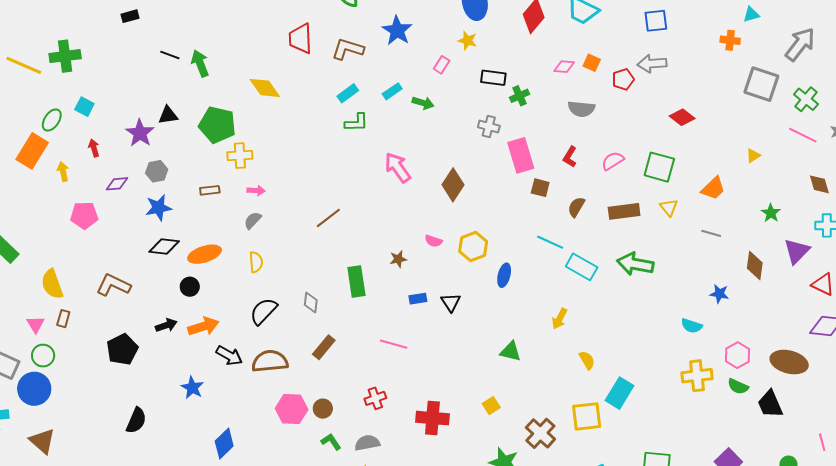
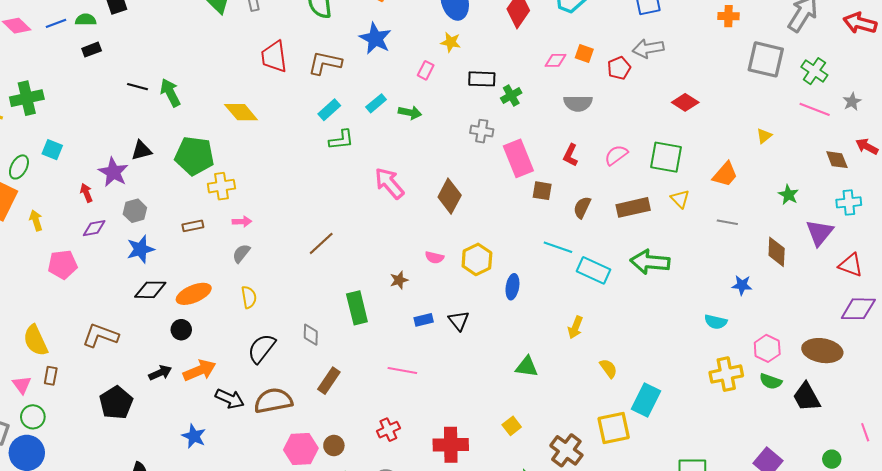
red arrow: (94, 148) -> (86, 193), moved

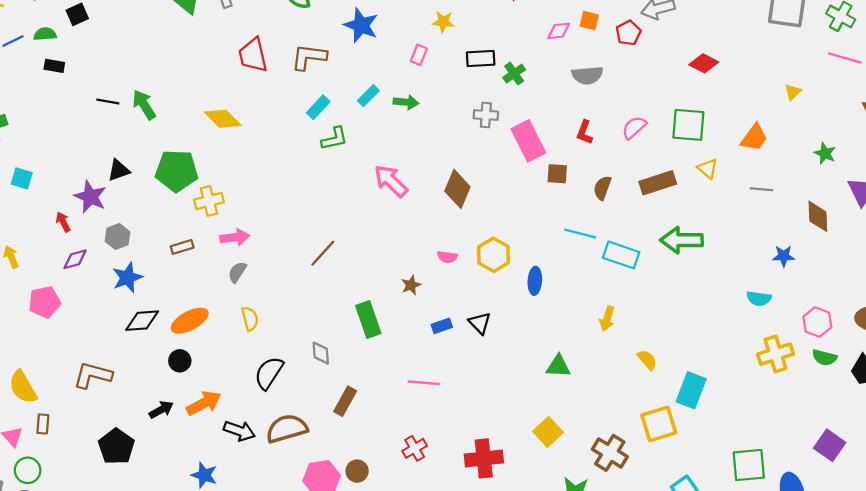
black rectangle: (92, 50) -> (54, 66), turned 36
pink arrow: (242, 222) -> (235, 237), size x1.4
yellow square: (512, 426) -> (548, 432), size x1.4

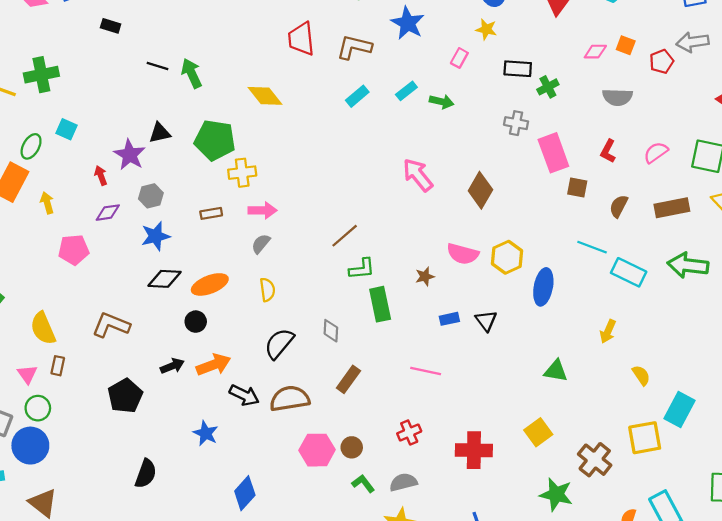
green L-shape: (334, 139) -> (362, 269), moved
pink semicircle: (447, 257) -> (463, 254), size x1.6
blue ellipse: (535, 281) -> (543, 287), size x1.4

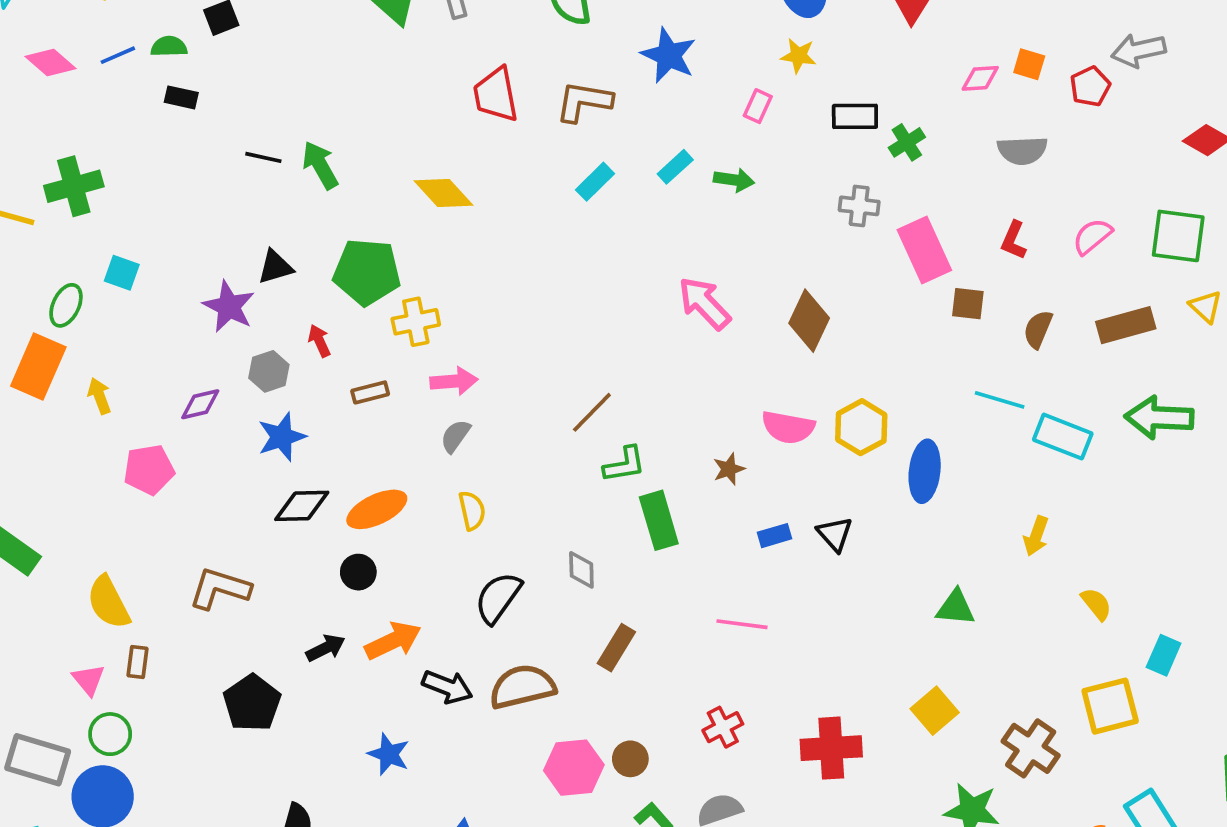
red arrow: (101, 176) -> (319, 341), moved
cyan rectangle: (680, 409) -> (1164, 655), size x0.7

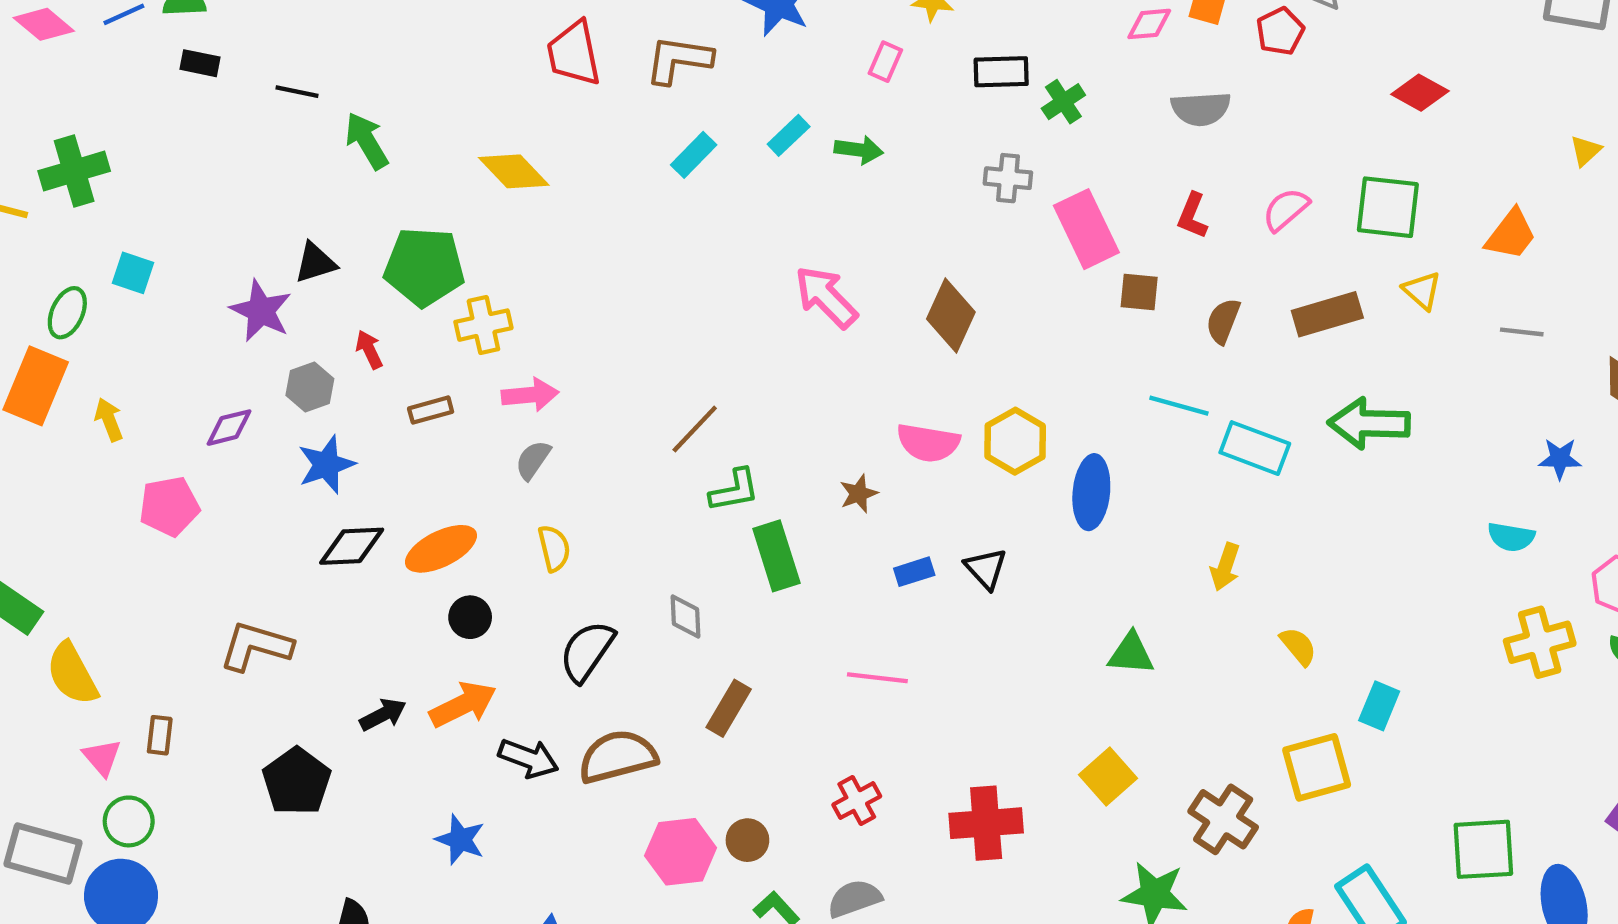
black line: (263, 157) -> (297, 92), moved
black circle: (358, 572) -> (470, 617), moved
yellow semicircle: (109, 602) -> (72, 674), moved

